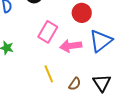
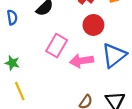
yellow line: (49, 74) -> (20, 91), moved

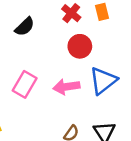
pink rectangle: (57, 46) -> (25, 84), moved

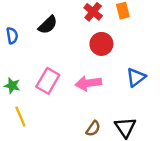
blue triangle: (103, 81) -> (136, 77), moved, size x0.7

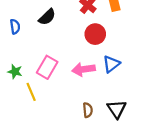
blue triangle: (136, 77) -> (111, 64), moved
yellow line: (20, 117) -> (31, 92), moved
brown semicircle: (93, 129) -> (88, 110), turned -40

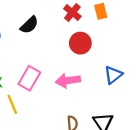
blue triangle: (111, 64) -> (113, 75), moved

